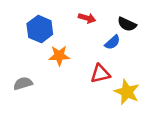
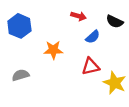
blue hexagon: (40, 29) -> (19, 26), moved
blue semicircle: (112, 42) -> (93, 37), moved

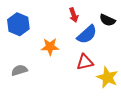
red arrow: (79, 16) -> (74, 15), turned 56
blue semicircle: (93, 37) -> (87, 34), size x1.5

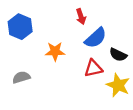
black semicircle: (107, 20) -> (118, 55), moved

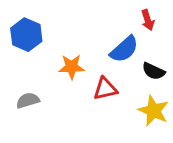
red arrow: (81, 16) -> (148, 20), moved
red triangle: (93, 68) -> (105, 89), moved

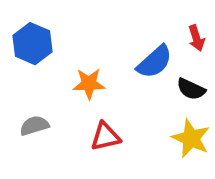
red arrow: (148, 20) -> (196, 38), moved
red triangle: (105, 89) -> (105, 136), moved

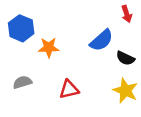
red arrow: (196, 38) -> (127, 14), moved
orange star: (89, 84) -> (49, 47), moved

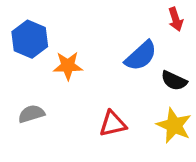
red triangle: (69, 89) -> (113, 124), moved

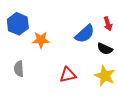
red arrow: (176, 19) -> (108, 24), moved
gray semicircle: (31, 114) -> (19, 69), turned -77

